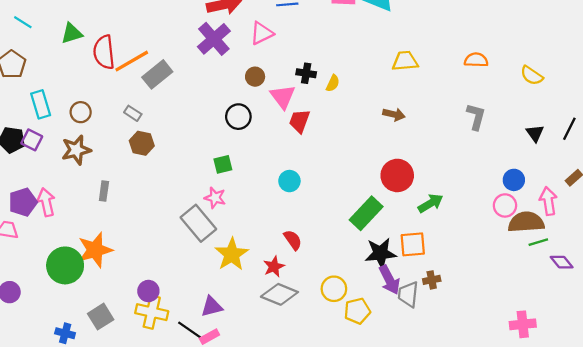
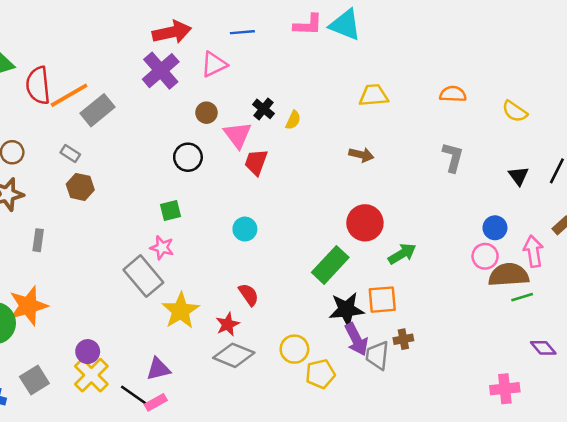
black cross: (306, 73) -> (263, 109), turned 30
purple diamond: (562, 262) -> (543, 348), moved
yellow cross: (152, 312) -> (91, 375), turned 32

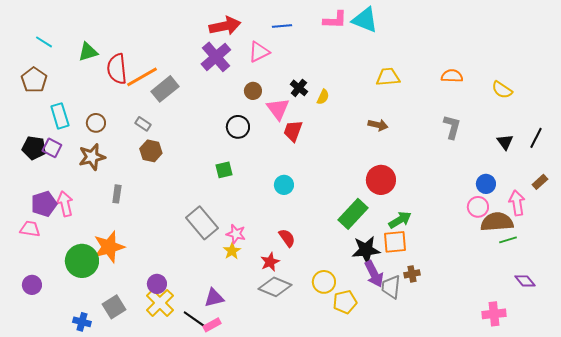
pink star: (162, 248) -> (236, 234), moved
green arrow: (402, 254) -> (400, 220), moved
yellow star: (181, 311) -> (232, 251), size x0.6

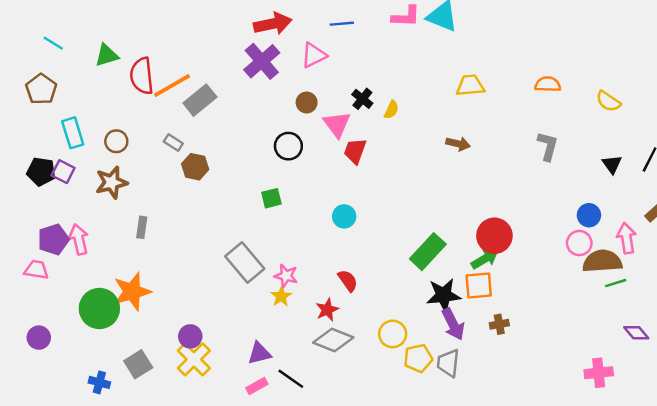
brown hexagon: (151, 151) -> (195, 167), moved
red circle: (381, 180) -> (494, 236), moved
gray trapezoid: (391, 287) -> (448, 363), moved
black line: (194, 319) -> (291, 379), moved

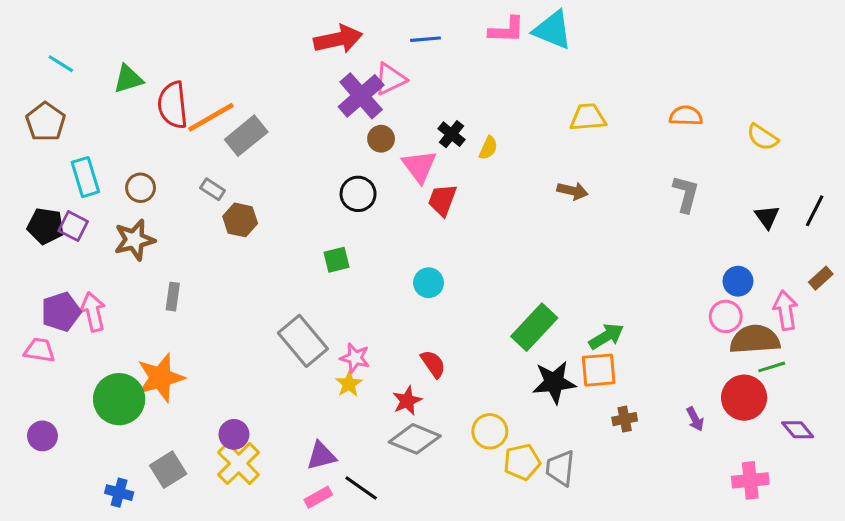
purple cross: (262, 61) -> (361, 96), moved
red circle: (494, 236) -> (744, 398), moved
purple arrow: (453, 324) -> (695, 419), moved, size x0.6

